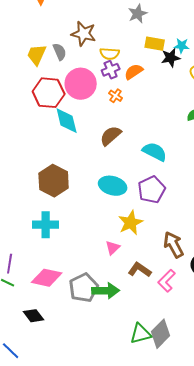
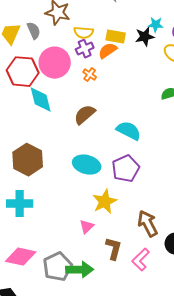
yellow rectangle: (155, 44) -> (116, 37), moved
brown L-shape: (140, 270) -> (114, 249), turned 70

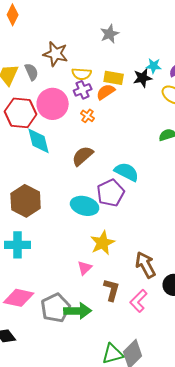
purple pentagon: (126, 169) -> (111, 193), moved

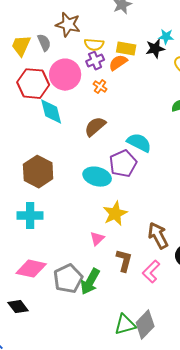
green arrow: (78, 311) -> (90, 282), turned 120

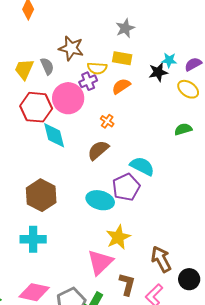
yellow rectangle: (126, 49) -> (122, 58), moved
purple cross: (95, 61) -> (88, 81), moved
orange cross: (100, 87) -> (107, 121), moved
pink triangle: (97, 239) -> (100, 262), size x1.8

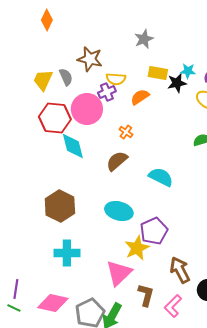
yellow rectangle: (122, 58) -> (158, 73), moved
purple pentagon: (126, 187) -> (154, 231), moved
cyan cross: (33, 239) -> (67, 253), moved

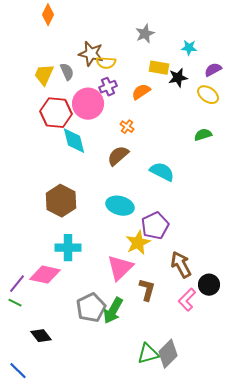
cyan star: (188, 71) -> (189, 48), moved
yellow semicircle: (116, 79) -> (106, 63), moved
purple line: (16, 289) -> (17, 284), turned 30
pink diamond: (53, 303) -> (45, 275), moved
pink L-shape: (173, 306) -> (187, 300), moved

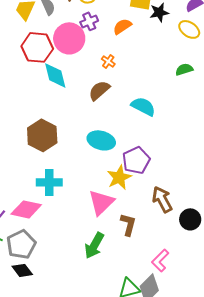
pink L-shape: (187, 300) -> (160, 260), moved
gray pentagon: (91, 308) -> (21, 244), moved

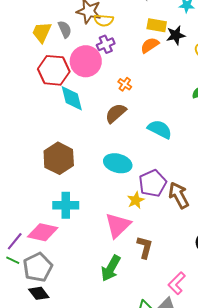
orange semicircle: (122, 26) -> (150, 45), moved
yellow star: (119, 177) -> (136, 200), size x0.7
brown arrow: (162, 199) -> (179, 195), moved

